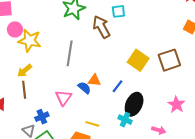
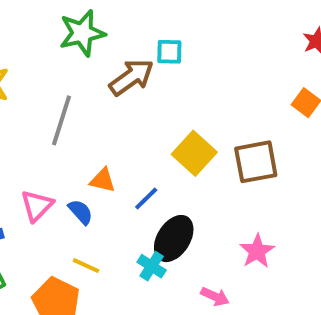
brown arrow: (101, 27) -> (131, 77), turned 75
blue semicircle: (84, 88) -> (81, 212), moved

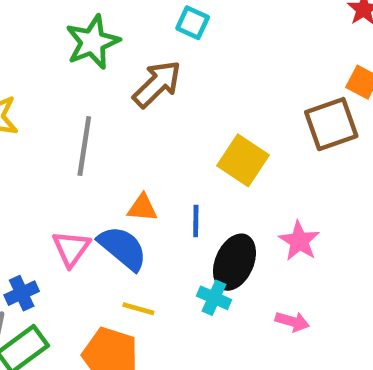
cyan square: (169, 52) -> (193, 23), moved, turned 32
brown square: (256, 162) -> (331, 124), moved
blue line: (146, 199) -> (196, 221), turned -36
blue semicircle: (81, 212) -> (123, 248), size x1.6
pink star: (257, 251) -> (299, 241), moved

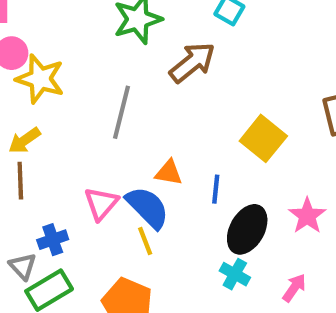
cyan cross: (214, 298) -> (235, 274), moved
yellow line: (138, 309) -> (145, 241), moved, turned 48
pink arrow: (292, 321) -> (294, 288), turned -76

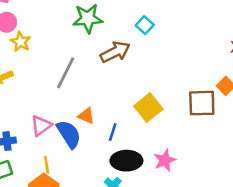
yellow star: (40, 79) -> (21, 42), size x0.7
black ellipse: (247, 229) -> (126, 161), turned 48
yellow line: (145, 241) -> (47, 165), moved

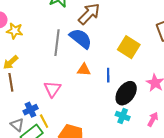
blue semicircle: (69, 134) -> (81, 39), moved
black ellipse: (126, 161) -> (126, 93), turned -35
yellow line: (47, 165) -> (44, 121), moved

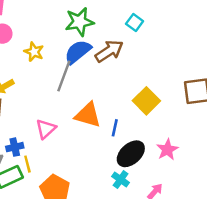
yellow star: (15, 31) -> (34, 52), moved
blue semicircle: (81, 39) -> (78, 52), moved, turned -90
orange triangle: (84, 70) -> (88, 115), size x1.6

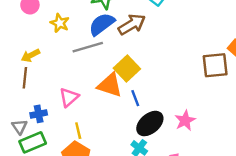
gray line: (64, 76) -> (88, 47), turned 52
yellow square: (146, 101) -> (127, 69), moved
blue line: (115, 128) -> (135, 98), turned -35
yellow line: (27, 164) -> (78, 131), moved

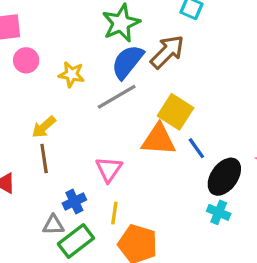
gray triangle: (19, 127) -> (53, 225), turned -42
yellow line: (78, 131) -> (114, 213), moved, turned 35

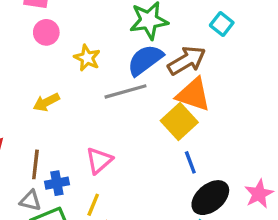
orange triangle: (159, 140) -> (193, 95), moved
brown line: (44, 158) -> (35, 164), moved

